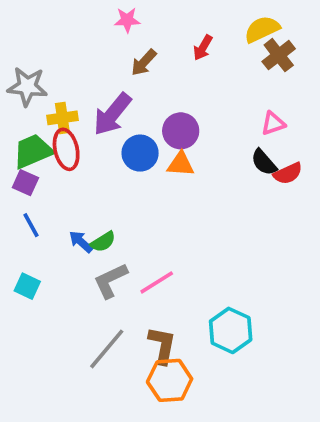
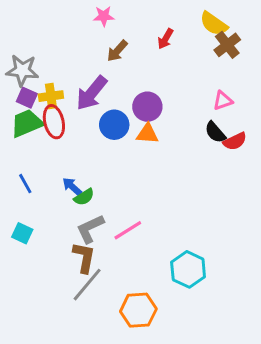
yellow semicircle: (262, 29) -> (214, 24), turned -120
purple square: (25, 183) -> (27, 98), moved
blue arrow: (81, 242) -> (72, 187), moved
brown L-shape: (162, 345) -> (84, 257), moved

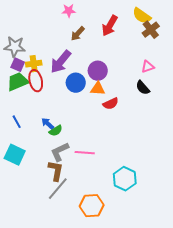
red arrow: (165, 39) -> (110, 26), size x1.5
red semicircle: (235, 141) -> (111, 104), moved
pink line: (128, 230) -> (85, 153), turned 36
cyan square: (22, 233) -> (15, 155), size x1.5

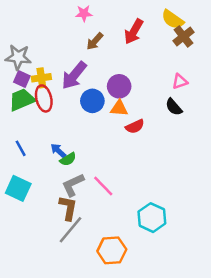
pink line: (85, 153) -> (103, 186), turned 42

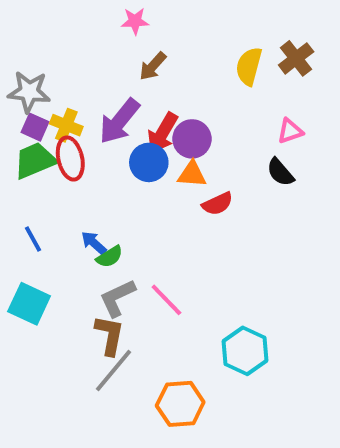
yellow semicircle: (173, 19) -> (249, 66), moved, turned 70
red arrow: (134, 32) -> (163, 133), moved
yellow cross: (41, 78) -> (66, 125), turned 30

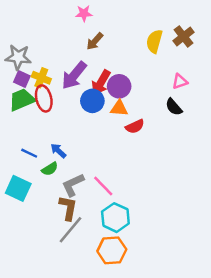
blue line: (33, 239) -> (29, 153), moved, turned -35
green semicircle: (110, 257) -> (50, 169), moved
cyan hexagon: (245, 351) -> (115, 218), moved

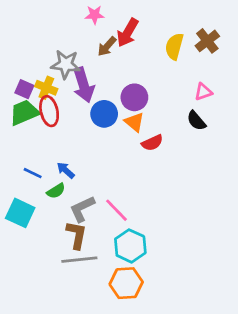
gray star: (18, 57) -> (66, 64), moved
purple arrow: (74, 75) -> (83, 85), turned -56
red arrow: (101, 83) -> (128, 33), moved
orange triangle: (119, 108) -> (134, 122), turned 36
gray line: (70, 230) -> (79, 260), turned 44

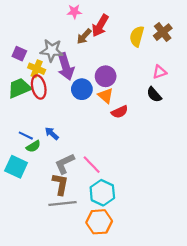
purple square: (24, 89) -> (19, 54), moved
green semicircle: (56, 191) -> (33, 146), moved

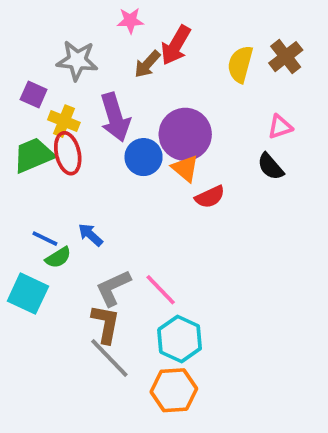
gray star: (52, 50) -> (77, 60), moved
purple circle: (106, 76) -> (185, 134), size x1.4
gray line: (62, 203) -> (109, 358), turned 52

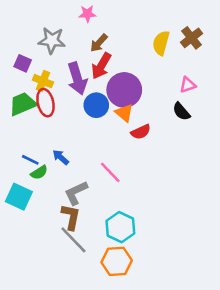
red arrow: (176, 45) -> (101, 66), moved
pink line: (161, 290) -> (110, 172), moved

